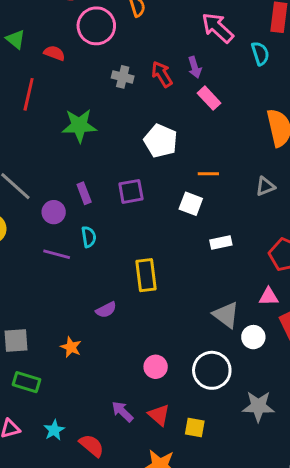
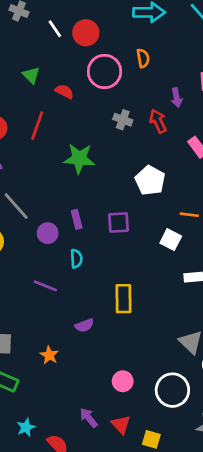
purple arrow: (195, 67) -> (177, 98), moved
purple line: (57, 254) -> (45, 286), moved

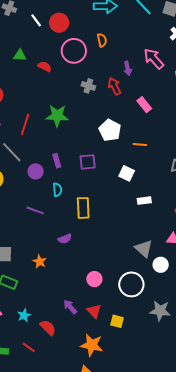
green triangle: (31, 75) -> (20, 55), turned -40
red line: (37, 126) -> (25, 124), moved
orange line: (189, 215) -> (140, 145), moved
yellow rectangle: (123, 299) -> (83, 208), moved

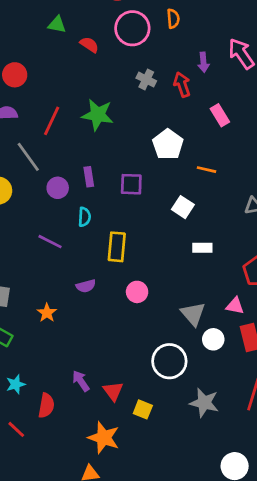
pink circle: (94, 279) -> (137, 292), moved
red semicircle: (48, 328) -> (46, 406), turned 48

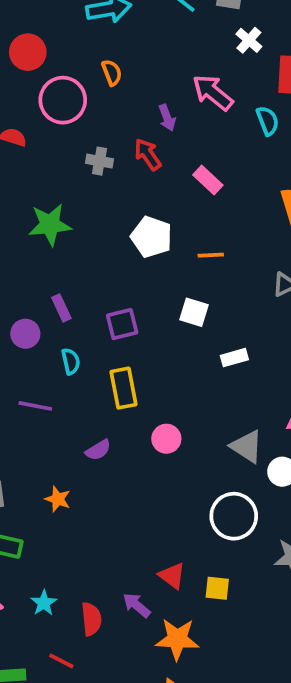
purple square: (131, 184) -> (122, 324), moved
purple arrow: (81, 381) -> (137, 605), moved

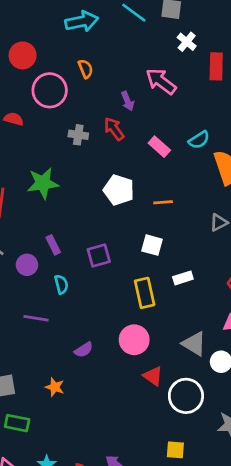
cyan semicircle: (268, 121) -> (199, 140), moved, turned 80
yellow rectangle: (123, 388) -> (145, 293), moved
pink circle: (166, 439) -> (134, 340), size x1.4
red triangle: (172, 576) -> (153, 376), moved

